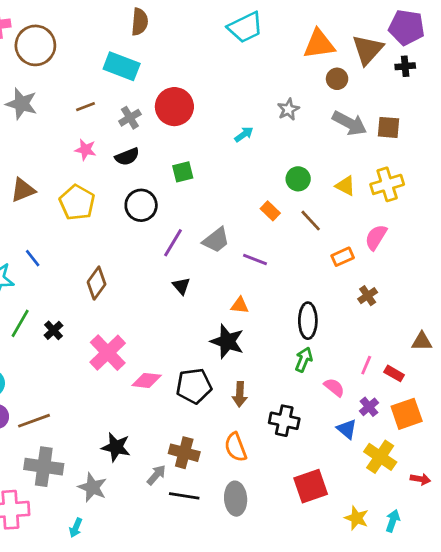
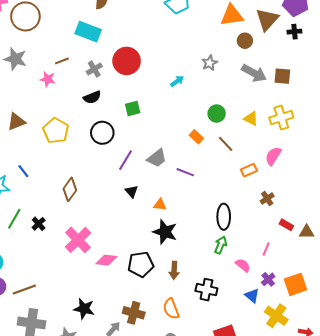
pink star: (85, 150) -> (48, 79), moved
orange triangle: (240, 305) -> (160, 205), moved
red rectangle: (394, 373) -> (286, 225), moved

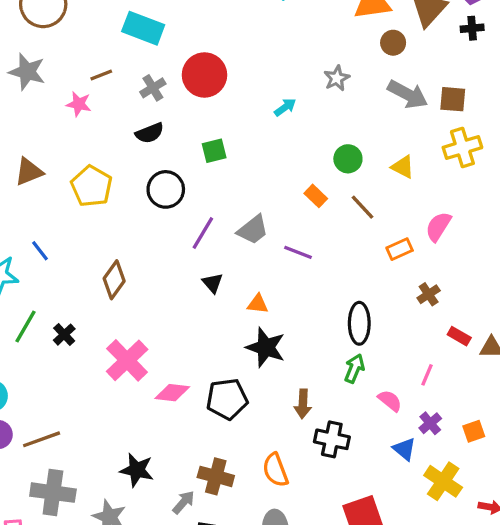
yellow cross: (281, 118) -> (462, 148), moved
brown arrow: (174, 270) -> (303, 404), moved
orange square: (295, 284) -> (474, 431), size x0.6

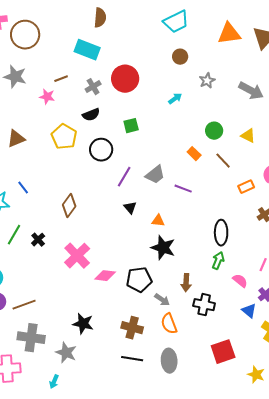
brown circle: (393, 43) -> (180, 57), moved
yellow pentagon: (92, 186) -> (64, 137), moved
gray arrow: (184, 502) -> (162, 300), moved, turned 84

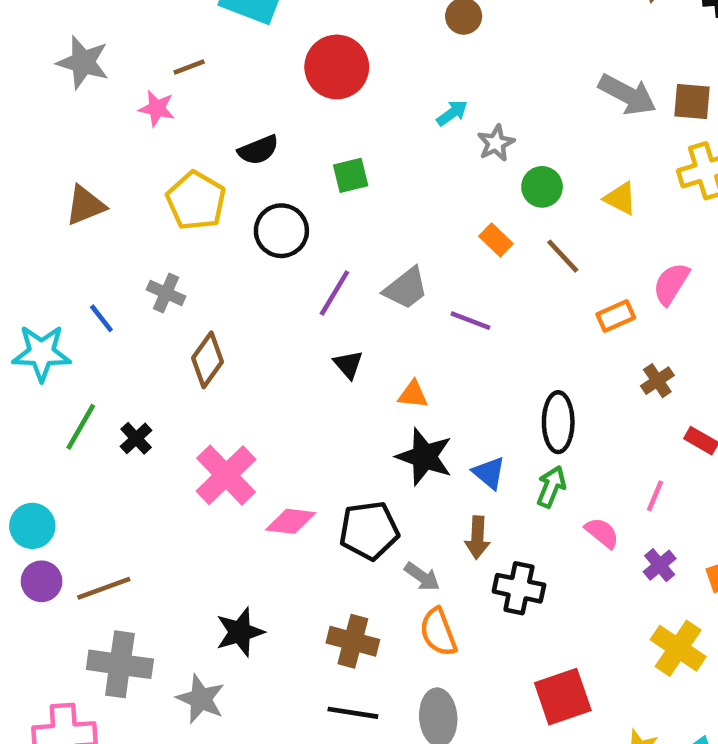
gray star: (207, 81) -> (496, 143), moved
gray cross: (93, 87) -> (166, 293), moved, turned -35
blue triangle: (249, 311) -> (489, 473), moved
black star: (83, 324) -> (240, 632), turned -30

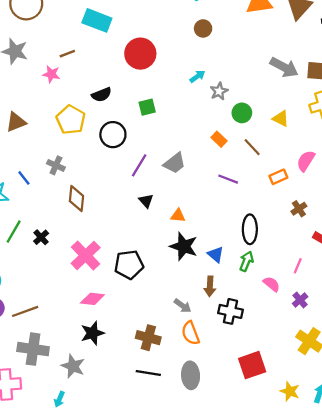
purple line: (471, 321) -> (228, 179), moved
brown diamond: (208, 360) -> (76, 198), turned -30
pink diamond: (291, 521) -> (92, 299), moved
black pentagon: (369, 531) -> (129, 265), moved

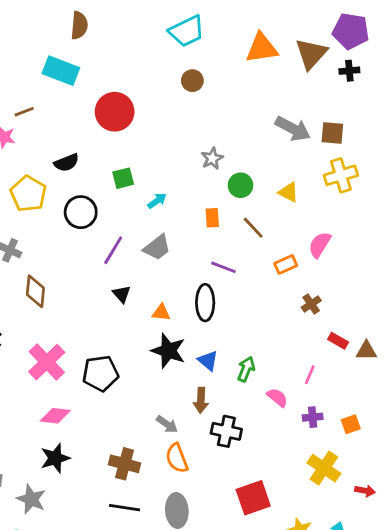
cyan arrow: (197, 76) -> (157, 201), moved
orange rectangle: (219, 139) -> (212, 218), turned 42
black ellipse: (250, 229) -> (205, 303), moved
purple cross: (300, 300) -> (313, 417), turned 35

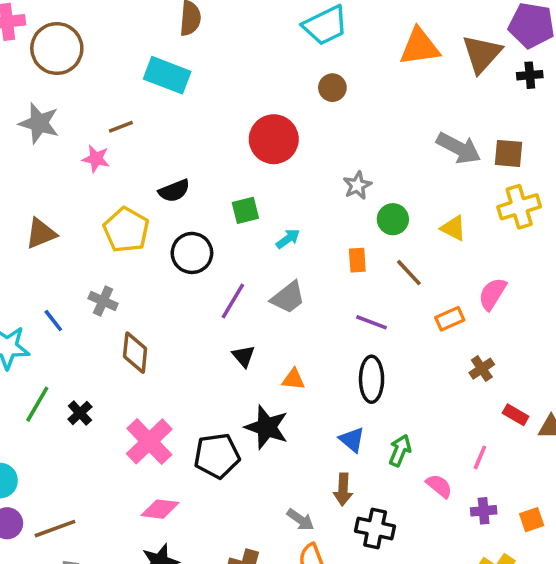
red circle: (115, 112) -> (274, 139), moved
black ellipse: (205, 303) -> (372, 379), moved
black star: (168, 351) -> (267, 427), moved

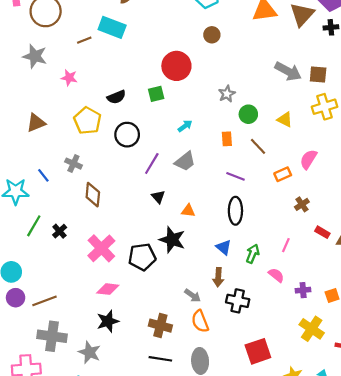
brown line: (121, 127) -> (84, 40), moved
green square: (245, 210) -> (156, 94), moved
pink line: (480, 457) -> (286, 245), moved

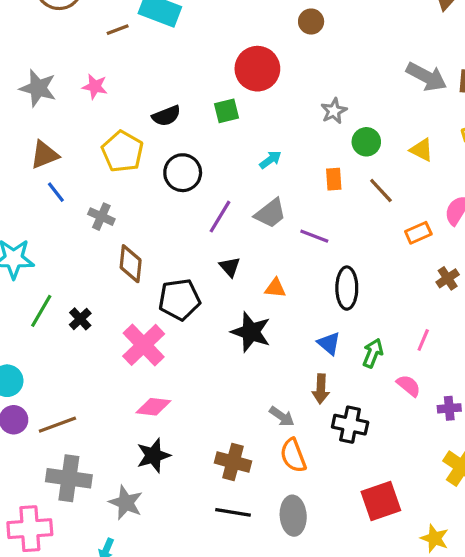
gray star: (35, 56) -> (38, 88), moved
blue line: (43, 175) -> (56, 192), moved
purple line: (235, 176) -> (314, 236), moved
black pentagon: (142, 257) -> (179, 299), moved

